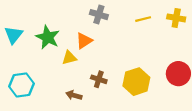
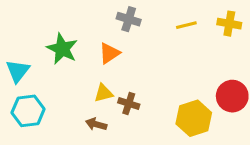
cyan triangle: (14, 35) -> (18, 71), moved
yellow triangle: (69, 58) -> (104, 93), moved
yellow hexagon: (136, 82) -> (194, 118), moved

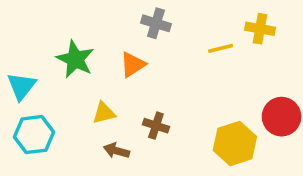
yellow cross: (229, 24) -> (260, 29), moved
yellow line: (186, 25) -> (221, 48), moved
yellow triangle: (104, 93) -> (104, 113), moved

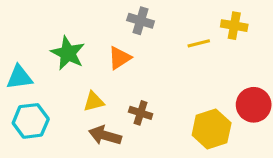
cyan triangle: (21, 86) -> (19, 77), turned 44
brown arrow: (116, 151) -> (105, 135), size x1.4

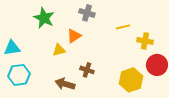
yellow cross: (234, 26) -> (145, 41), moved
green star: (68, 53) -> (44, 18), moved
yellow triangle: (94, 102) -> (59, 50), moved

